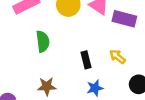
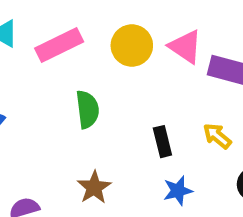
brown star: (47, 86) -> (94, 187), turned -30

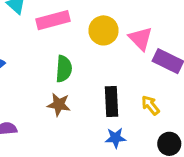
black rectangle: (162, 142) -> (112, 102), size x1.4
brown star: (94, 187) -> (59, 105), moved, turned 30

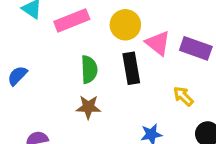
pink triangle: (141, 39) -> (158, 43), moved
black rectangle: (112, 102) -> (131, 68), moved

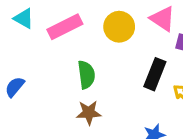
pink triangle: (158, 43) -> (163, 19), moved
black rectangle: (131, 68) -> (155, 74), moved, turned 36

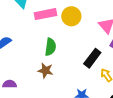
yellow circle: (119, 27) -> (71, 16), moved

